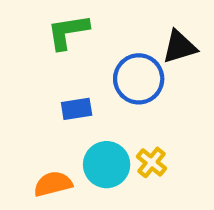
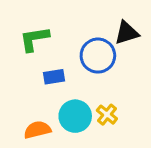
green L-shape: (68, 32) -> (34, 39), moved

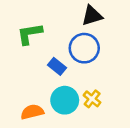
black triangle: (127, 33) -> (92, 16), moved
blue rectangle: (54, 77) -> (57, 66), moved, turned 48

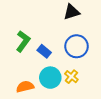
green L-shape: (30, 34) -> (23, 41), moved, turned 135
blue circle: (84, 48) -> (77, 46), moved

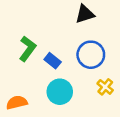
yellow cross: (71, 77) -> (105, 87), moved
orange semicircle: (25, 87) -> (17, 102), moved

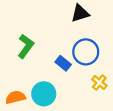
blue rectangle: (53, 61) -> (63, 63), moved
cyan circle: (60, 92) -> (44, 94), moved

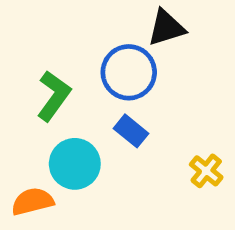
blue circle: (86, 52) -> (129, 72), moved
cyan circle: (44, 94) -> (75, 164), moved

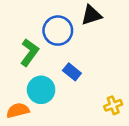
blue circle: (129, 72) -> (58, 31), moved
yellow cross: (206, 171) -> (113, 105), moved, turned 30

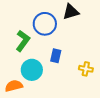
blue rectangle: (72, 72) -> (56, 56), turned 64
yellow cross: (113, 105) -> (86, 69), moved, turned 32

